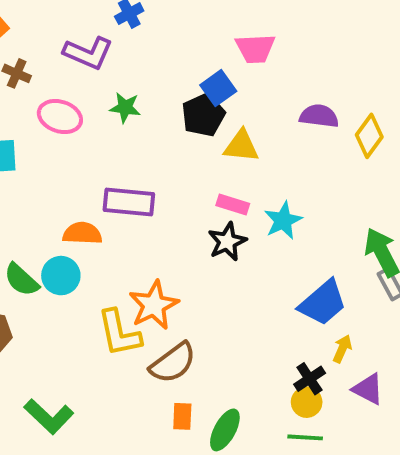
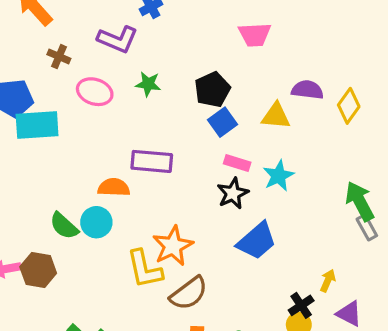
blue square: (218, 88) -> (222, 122), moved
yellow triangle: (241, 146) -> (276, 116), moved
blue trapezoid: (323, 303) -> (257, 241), moved

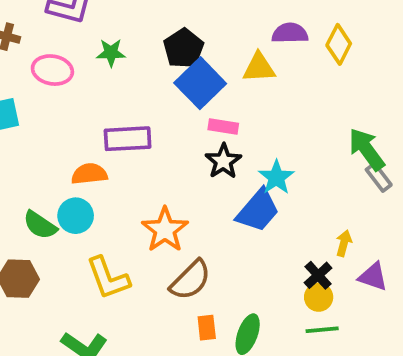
blue square: (222, 122) -> (200, 83), size x1.5
cyan star: (278, 176) -> (276, 177), moved
yellow L-shape: (145, 269) -> (108, 278), moved

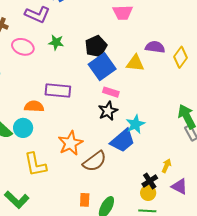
brown semicircle: (191, 280) -> (95, 161), moved

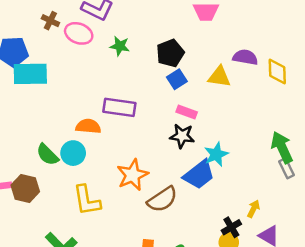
pink ellipse: (23, 47) -> (79, 33), moved
yellow diamond: (181, 57) -> (277, 72), turned -40
blue square: (102, 67) -> (177, 79), size x0.6
black star: (108, 111) -> (182, 136), turned 30

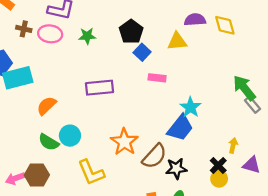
orange semicircle: (88, 126) -> (47, 106), moved, turned -35
black star: (182, 136) -> (176, 168), moved

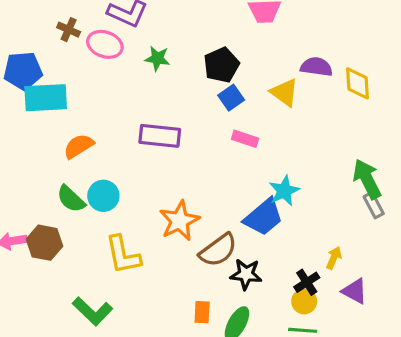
yellow triangle: (177, 41) -> (284, 92), turned 30

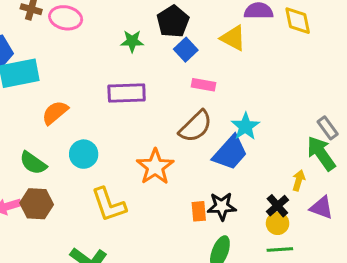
green star: (157, 58) -> (132, 41), moved
green arrow: (367, 179) -> (321, 153), moved
green semicircle: (71, 199) -> (33, 163), moved
brown semicircle: (218, 250) -> (196, 126), moved
orange rectangle: (202, 312) -> (199, 211), moved

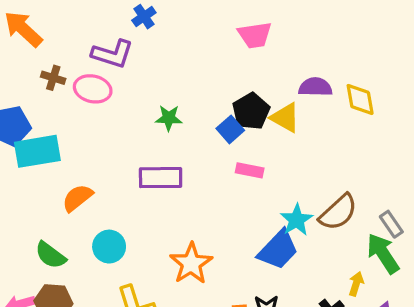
black pentagon: (173, 21) -> (251, 111), moved
brown semicircle: (196, 126) -> (338, 212), moved

